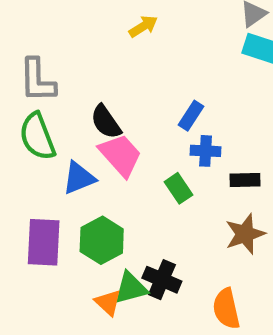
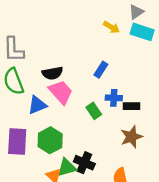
yellow arrow: (143, 26) -> (111, 27), moved, turned 63
black semicircle: (106, 122) -> (53, 73), turned -66
blue cross: (206, 151) -> (114, 98), moved

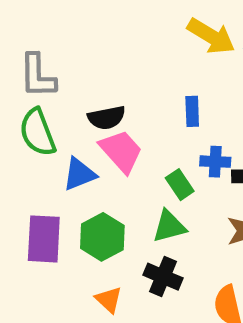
yellow arrow: (111, 27) -> (211, 36), size x1.6
blue rectangle: (101, 70) -> (192, 111), turned -35
green triangle: (67, 167) -> (169, 226), moved

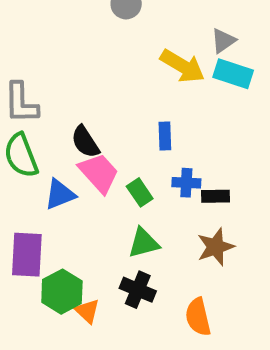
black semicircle: (107, 118) -> (85, 142), turned 68
green rectangle: (180, 185) -> (140, 192), moved
green hexagon: (102, 237) -> (62, 292), moved

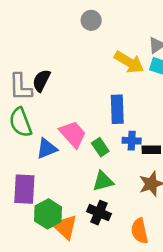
blue rectangle: (165, 136) -> (117, 109), size x1.5
black semicircle: (85, 142) -> (41, 80), moved, turned 60
orange triangle: (87, 311) -> (65, 227), size x1.5

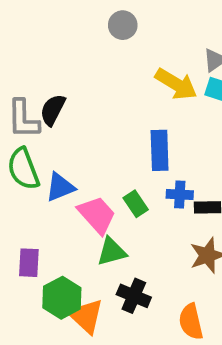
pink trapezoid: (73, 134) -> (97, 215), moved
blue triangle: (47, 148) -> (60, 187), moved
green triangle: (103, 181) -> (112, 252), moved
purple rectangle: (24, 189) -> (29, 263), size x0.7

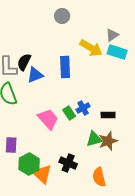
blue rectangle: (160, 150) -> (65, 67), moved
blue triangle: (60, 187) -> (35, 75), moved
blue cross: (180, 195) -> (83, 108), moved, turned -32
green triangle: (112, 252) -> (94, 139), moved

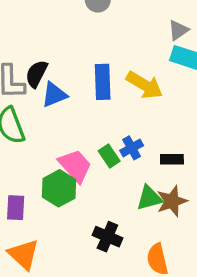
yellow arrow: (91, 48) -> (145, 85), moved
green hexagon: (29, 164) -> (59, 188), moved
orange triangle: (42, 174) -> (24, 254), moved

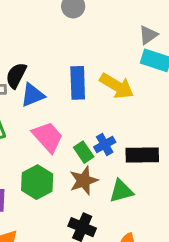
black rectangle: (172, 159) -> (142, 155), size x1.5
pink trapezoid: (75, 166) -> (48, 137), moved
brown star: (172, 201) -> (84, 181), moved

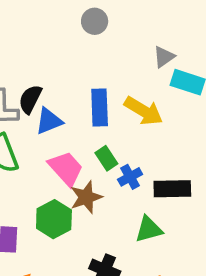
gray triangle: (148, 35) -> (164, 57), moved
green rectangle: (84, 152) -> (106, 158), moved
brown star: (84, 181) -> (86, 197), moved

